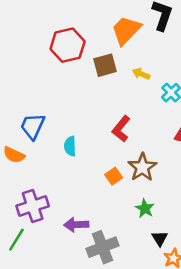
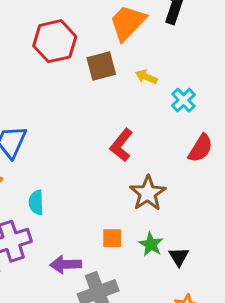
cyan semicircle: (70, 146) -> (36, 202), moved
orange square: (114, 176) -> (112, 238), moved, turned 35
black triangle: (160, 238) -> (179, 257), moved

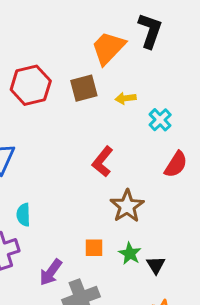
red hexagon: (55, 41) -> (31, 85), moved
yellow arrow: (146, 77) -> (126, 98), turned -30
purple arrow: (66, 264) -> (51, 272), turned -52

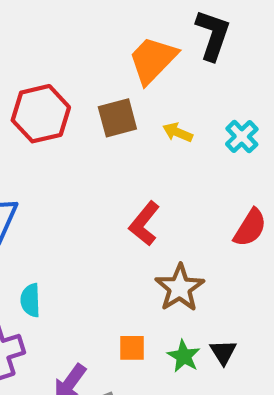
yellow arrow: (126, 98) -> (178, 132), turned 30
cyan cross: (160, 120) -> (242, 137), moved
black triangle: (156, 265) -> (223, 352), moved

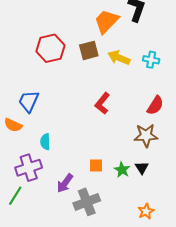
yellow arrow: (178, 132) -> (119, 58), size x1.5
cyan cross: (242, 137) -> (151, 60), turned -35
brown star: (180, 288) -> (146, 136), moved, turned 30

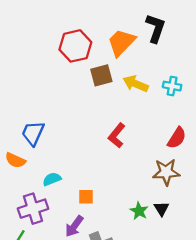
red hexagon: (50, 48) -> (75, 46), moved
cyan semicircle: (45, 142) -> (52, 179), turned 70
orange square: (96, 166) -> (86, 197), moved

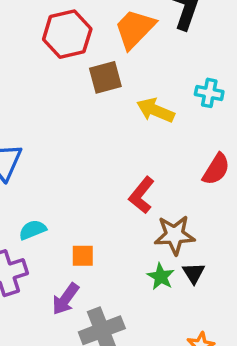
yellow arrow: (136, 84) -> (156, 110), moved
red L-shape: (117, 136) -> (142, 195), moved
brown star: (166, 172) -> (175, 235), moved

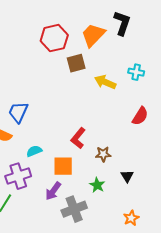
red L-shape: (142, 195) -> (78, 138), moved
brown star: (175, 235) -> (103, 154), moved, size x0.7
orange square: (83, 256) -> (63, 166), size x1.5
green star: (161, 277) -> (97, 185), moved

